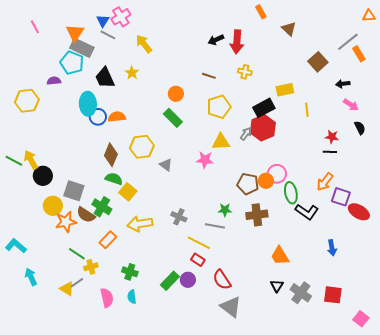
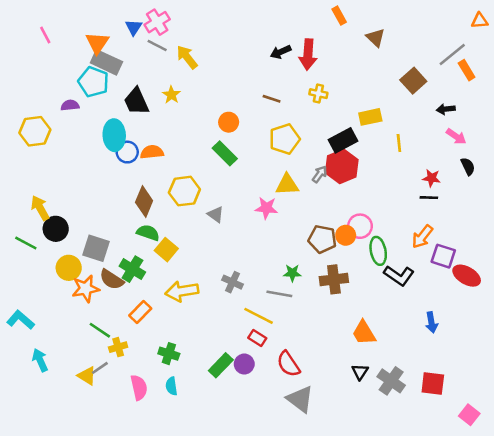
gray line: (108, 35) -> (157, 45), moved
green line: (14, 161) -> (26, 243), moved

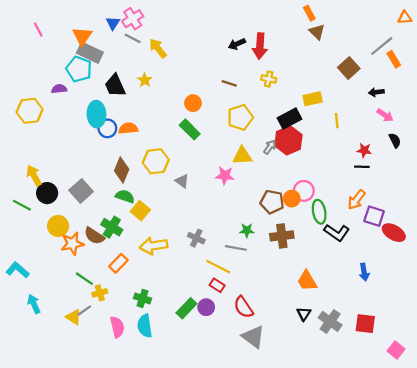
orange rectangle: (339, 16) -> (309, 13), moved
gray square: (96, 248) -> (81, 191), moved, turned 30
cyan semicircle: (171, 386) -> (145, 326), size x1.5

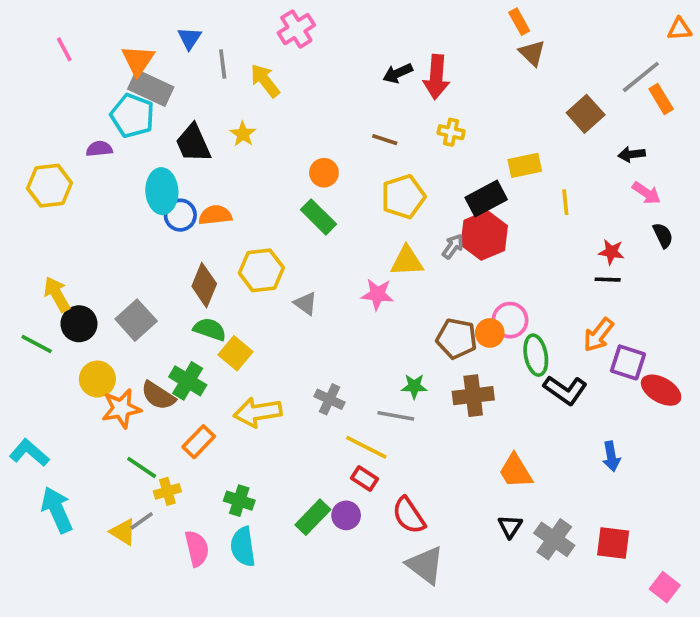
pink cross: (133, 19) -> (296, 29), moved
gray line: (133, 38) -> (223, 64), turned 56
cyan arrow: (34, 304) -> (57, 510), size x1.4

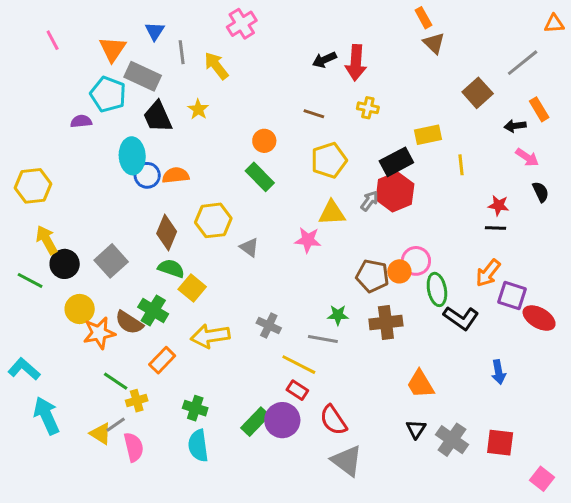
gray rectangle: (151, 88) -> (143, 76), moved
orange rectangle: (661, 99) -> (539, 109), moved
yellow hexagon: (49, 186) -> (33, 186), moved
purple circle: (346, 515) -> (282, 420), size x1.5
pink semicircle: (197, 549) -> (134, 447), moved

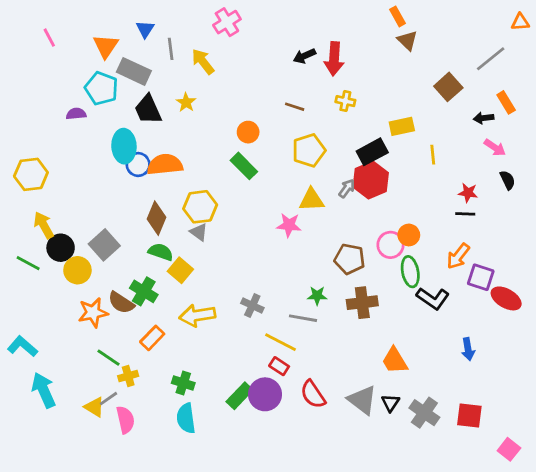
orange semicircle: (176, 175) -> (165, 164), size x1.4
gray triangle: (249, 247) -> (199, 232), moved
orange circle: (399, 271) -> (409, 235), moved
yellow circle: (80, 309) -> (77, 270), moved
gray triangle: (347, 461) -> (362, 400), moved

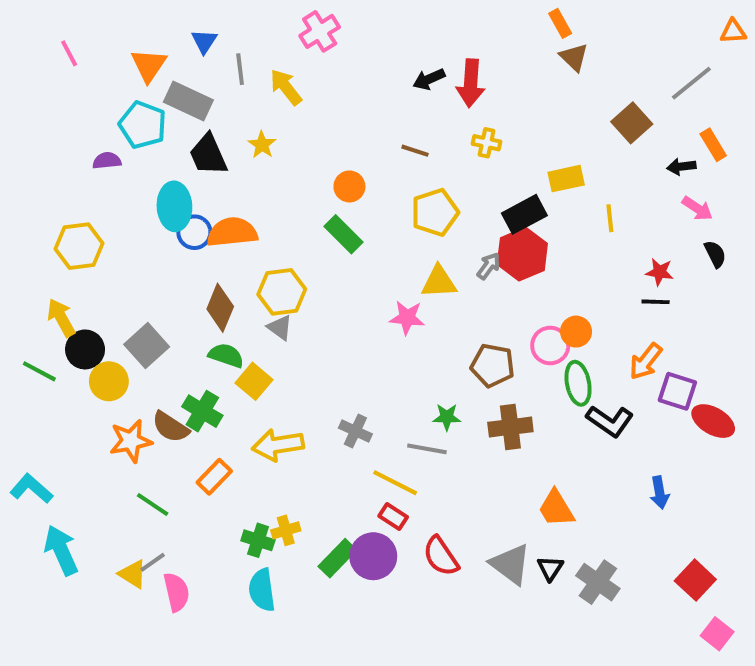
yellow hexagon: (31, 174) -> (79, 246), moved
yellow cross: (128, 376) -> (286, 530), moved
red square: (469, 415) -> (695, 580), moved, turned 36

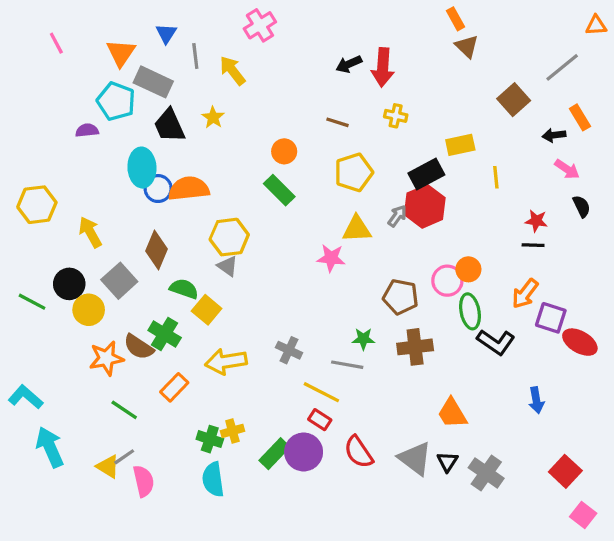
yellow hexagon: (79, 246) -> (37, 205), moved
brown diamond: (220, 308) -> (156, 250), moved
yellow arrow: (61, 318) -> (90, 232), moved

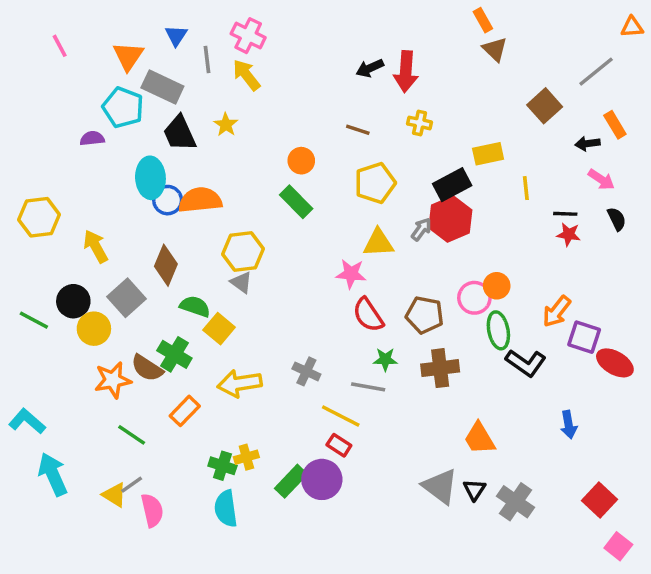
pink cross: (260, 25) -> (248, 36), moved, turned -32
black line: (533, 245) -> (565, 214), moved
red semicircle: (359, 452) -> (368, 315), moved

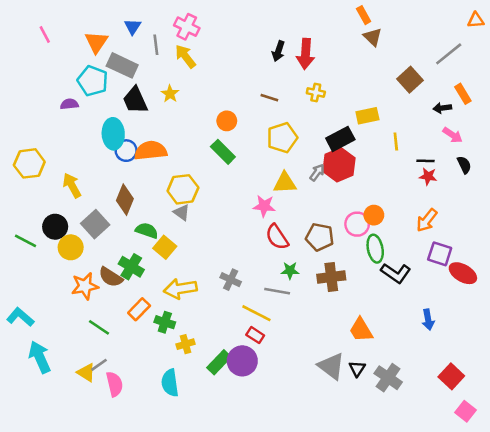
black arrow: (370, 68) -> (278, 51), turned -48
orange arrow: (557, 311) -> (427, 220), moved
green cross: (222, 466) -> (165, 322), moved

